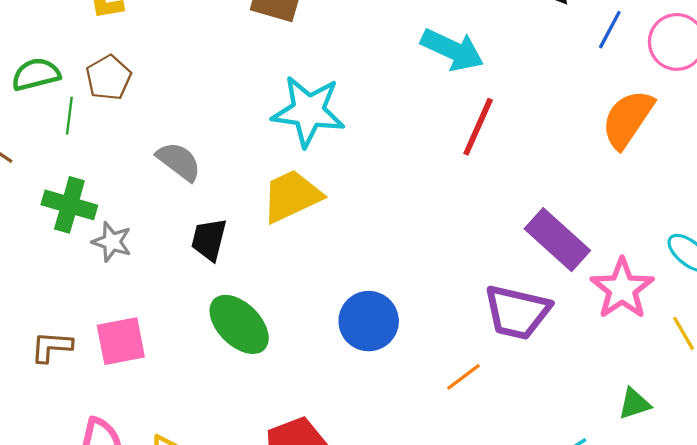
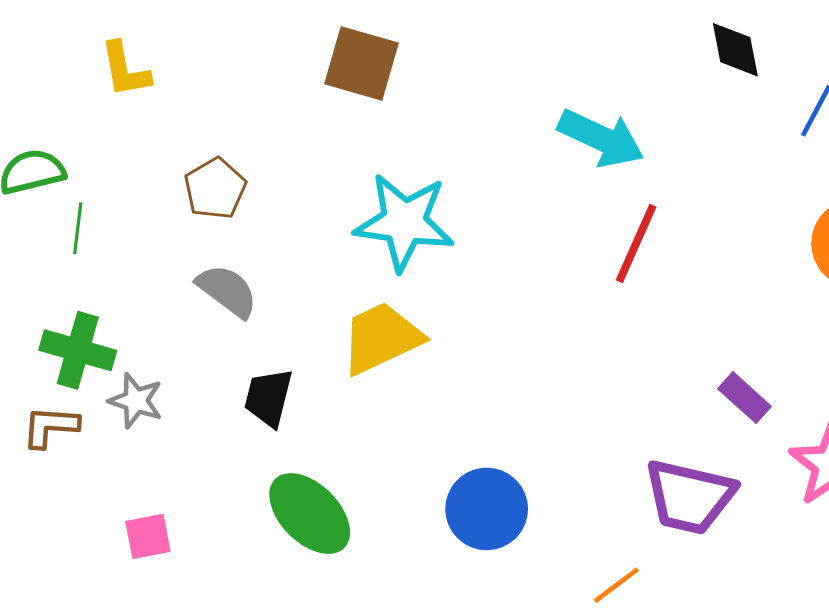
brown pentagon: (108, 78) -> (215, 189), moved
purple rectangle: (557, 240) -> (744, 398), size x0.6
pink square: (121, 341) -> (148, 536), size x0.7
brown L-shape: (52, 347) -> (50, 427), moved

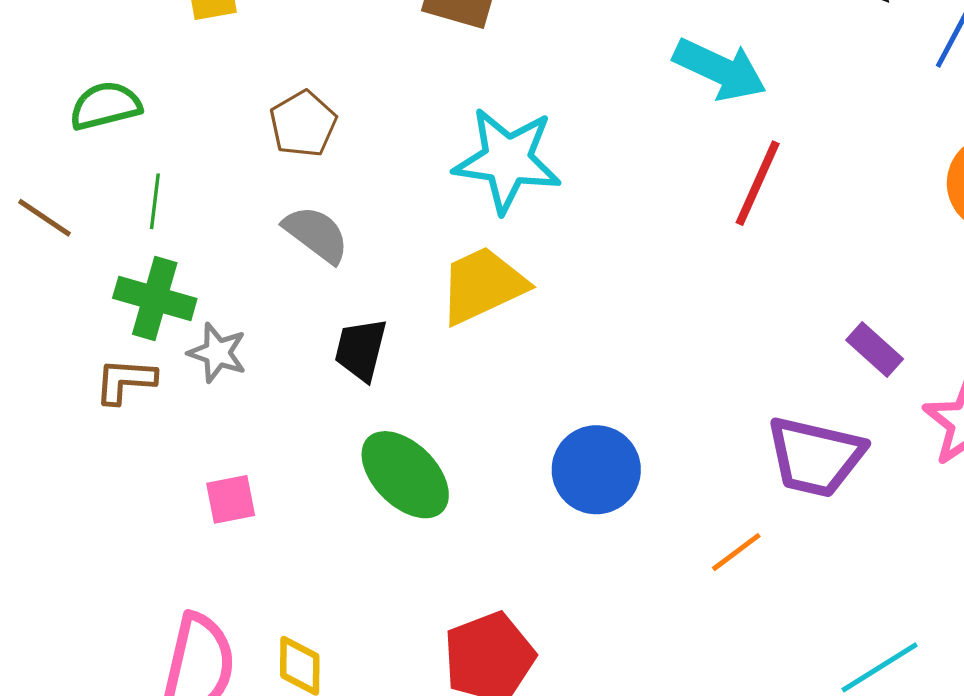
green line: (78, 228) -> (155, 201), moved

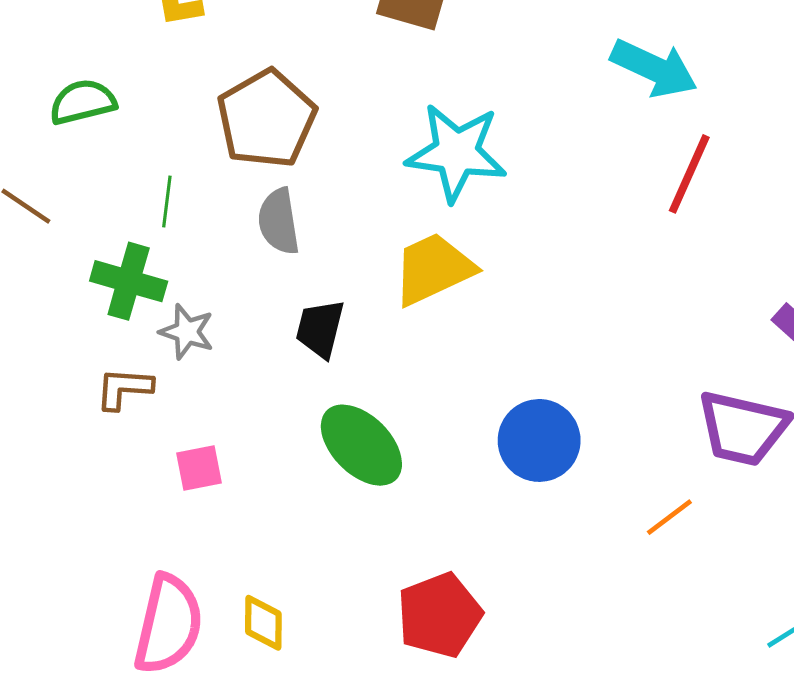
brown pentagon: (303, 124) -> (266, 119), size x1.6
green line: (155, 201) -> (167, 202), moved
gray semicircle: (316, 234) -> (279, 221), turned -136
brown L-shape: (125, 381) -> (124, 388), moved

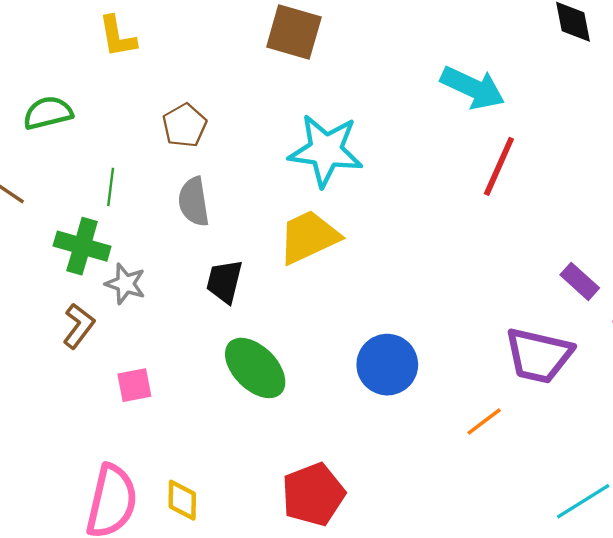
brown pentagon: (266, 119) -> (185, 125), size x0.6
brown L-shape: (124, 388) -> (79, 326), turned 123

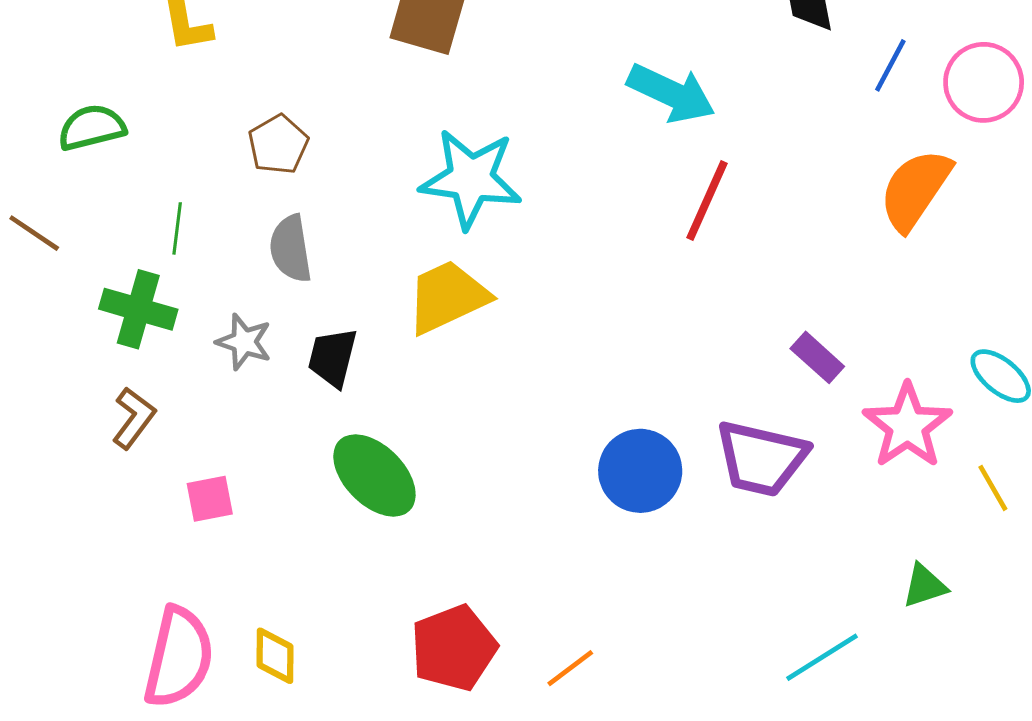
gray star: (125, 284) -> (244, 342), moved
blue circle: (387, 365) -> (640, 471), moved
orange line: (484, 422) -> (570, 668), moved

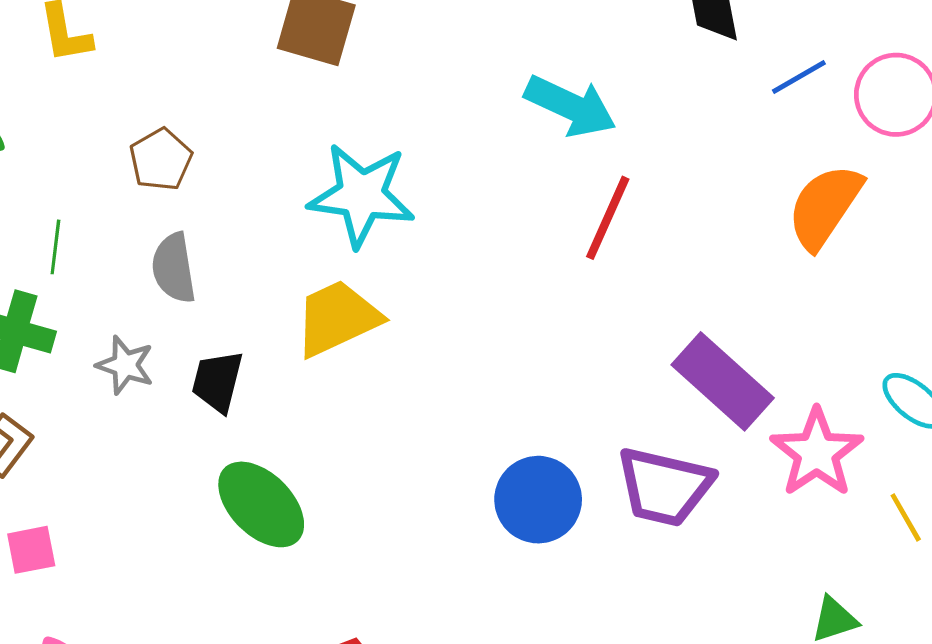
blue line: (890, 65) -> (799, 77), turned 32
purple rectangle: (817, 357) -> (723, 381), size x1.8
pink square: (210, 499) -> (31, 550), moved

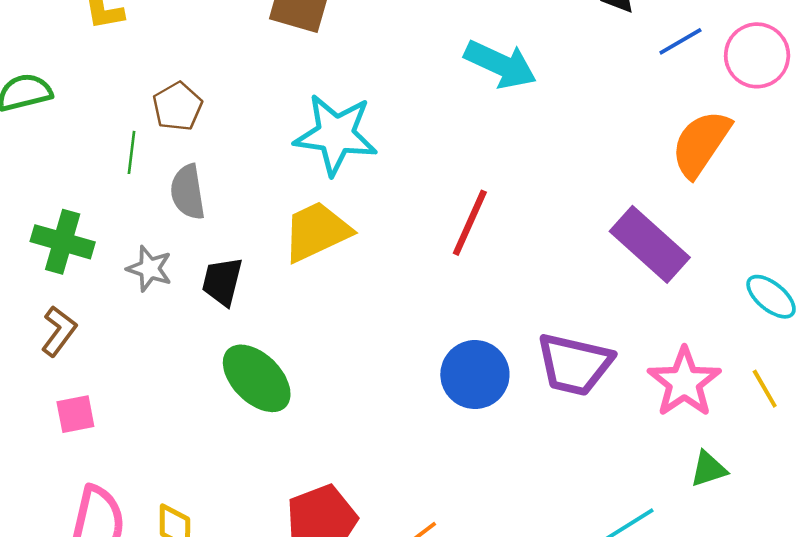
red line: (608, 218) -> (470, 223), moved
green line: (55, 247) -> (132, 152), moved
purple rectangle: (723, 381) -> (650, 244), moved
pink star: (817, 453) -> (684, 382), moved

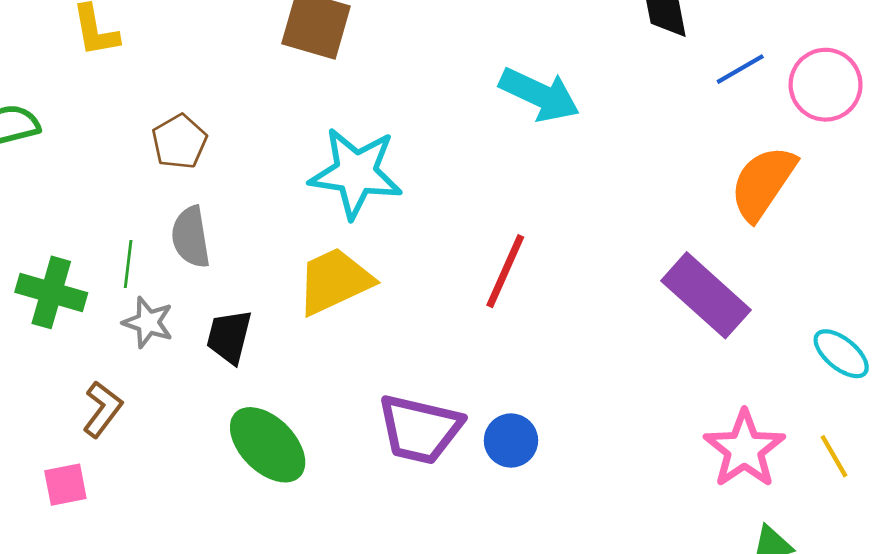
green line: (132, 152) -> (128, 264), moved
brown L-shape: (59, 331) -> (102, 409), moved
purple trapezoid: (574, 364) -> (420, 429), moved
blue circle: (475, 375) -> (511, 441), size x0.7

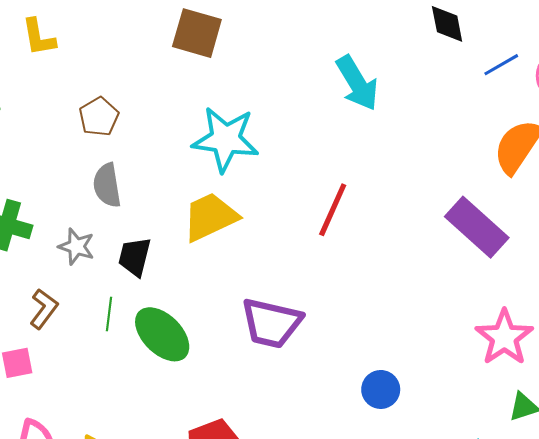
cyan arrow: (539, 95) -> (357, 83), turned 34
green line: (128, 264) -> (109, 314), moved
blue circle: (511, 441) -> (381, 389), moved

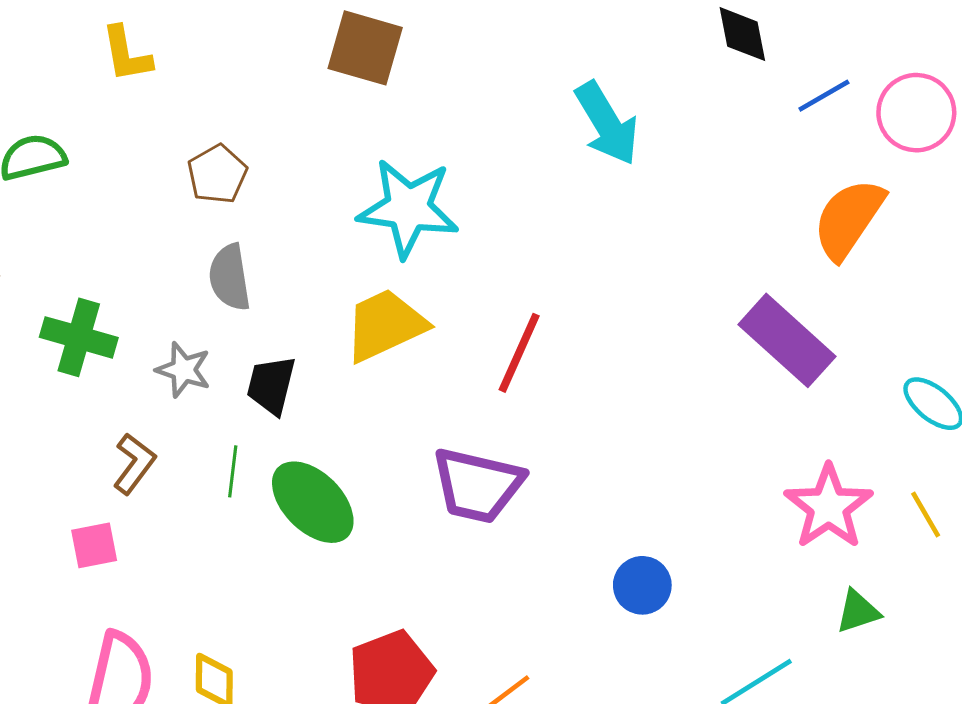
red line: (333, 210) -> (519, 353), moved

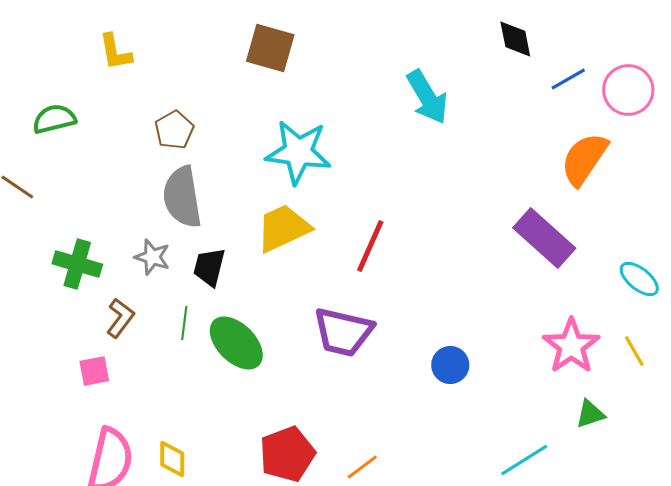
gray semicircle: (230, 277) -> (182, 197), size x1.4
green cross: (79, 337) -> (77, 264), moved
blue circle: (642, 585) -> (450, 365), moved

